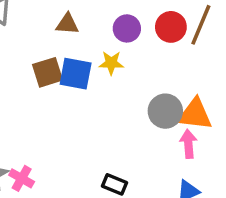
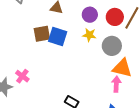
yellow star: (111, 63) -> (89, 35), moved
gray circle: (165, 111) -> (112, 46), moved
pink cross: (22, 178) -> (22, 76), moved

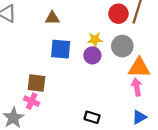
purple circle: (90, 15) -> (92, 55), moved
brown square: (42, 34) -> (36, 83), moved, turned 30

